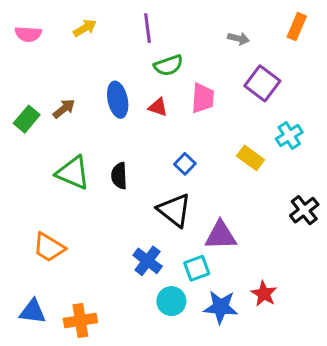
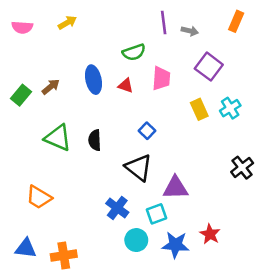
purple line: (148, 28) -> (164, 23), moved
yellow rectangle: (250, 158) -> (199, 109), moved, turned 30

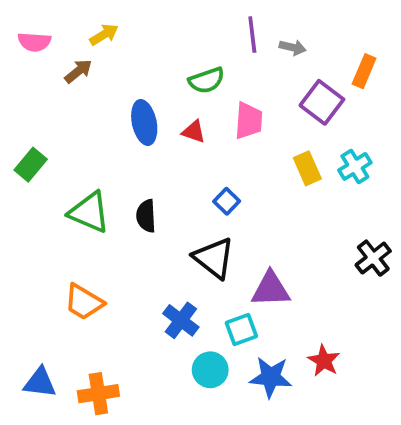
orange rectangle: (236, 21) -> (364, 71), moved
brown arrow: (51, 87) -> (78, 71), moved
green rectangle: (21, 95) -> (31, 165), moved
orange trapezoid: (39, 197) -> (84, 302), moved

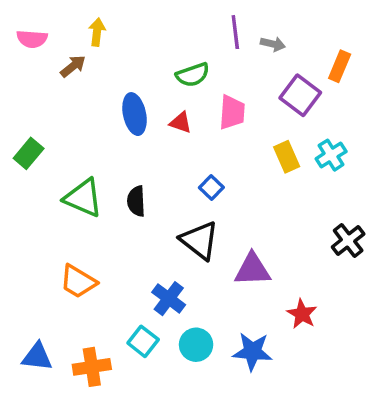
yellow arrow: (104, 35) -> (97, 32), turned -52
cyan square: (241, 329) -> (143, 341), moved, turned -32
red star: (324, 361) -> (302, 314), moved

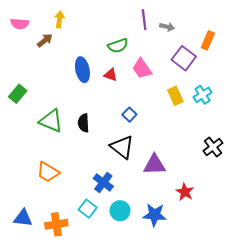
pink trapezoid: (232, 112) -> (142, 69), turned 140

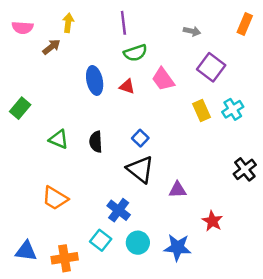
purple line: (144, 20) -> (123, 23), moved
orange rectangle: (208, 40) -> (245, 24), moved
blue square: (129, 115) -> (140, 138), moved
green triangle: (51, 121) -> (59, 139), size x0.7
purple triangle: (155, 165) -> (178, 190), size x0.7

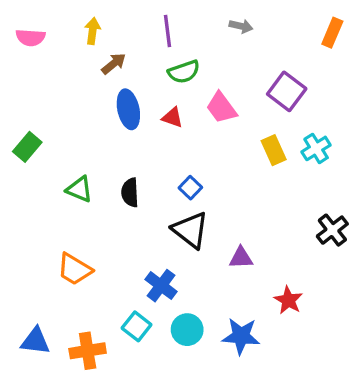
gray arrow: (192, 31) -> (241, 26), moved
brown arrow: (51, 47) -> (114, 64), moved

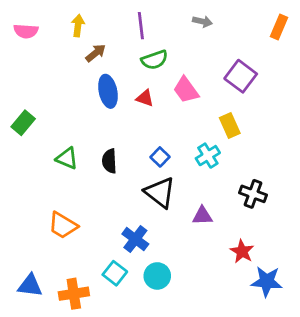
cyan cross: (316, 148) -> (208, 156), moved
black cross: (332, 230) -> (253, 194), moved, turned -32
blue star: (241, 336) -> (267, 281), moved

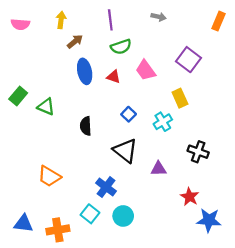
blue square: (160, 157) -> (129, 114), moved
green triangle: (67, 158) -> (46, 107), moved

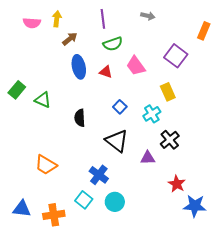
orange rectangle: (218, 21) -> (204, 31), moved
pink semicircle: (20, 24) -> (32, 23), moved
black cross: (198, 152) -> (170, 140), moved, turned 30

